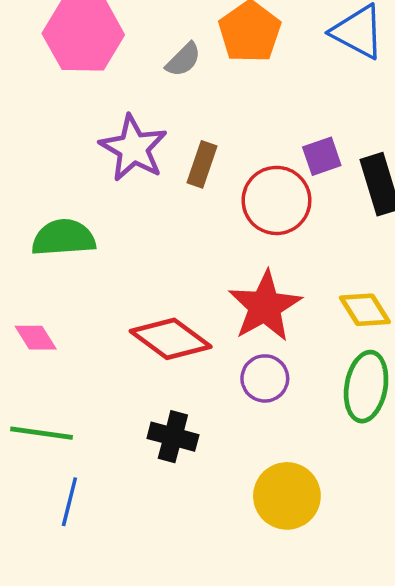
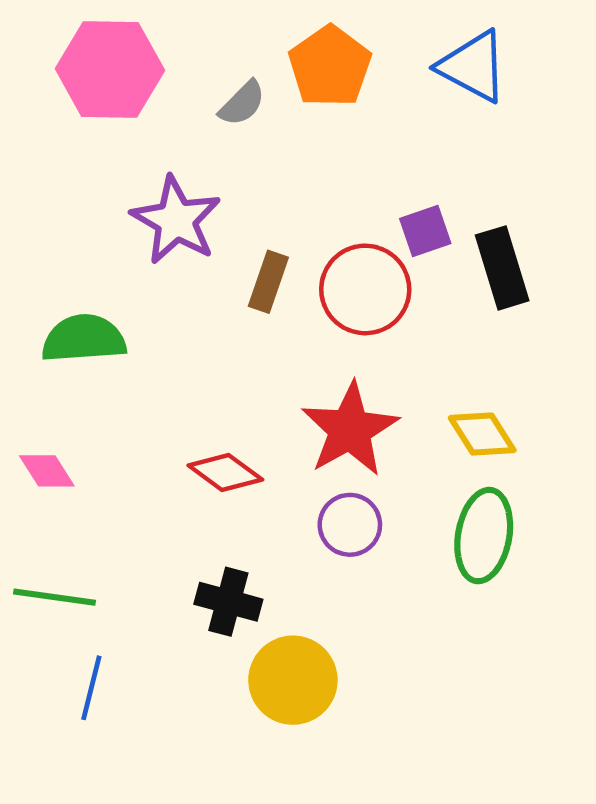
brown rectangle: (202, 164) -> (268, 282), moved
red diamond: (171, 339) -> (225, 472), size x0.7
yellow circle: (287, 496) -> (293, 680), moved

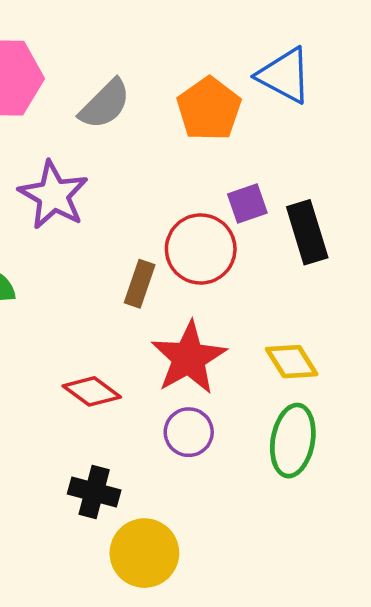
orange pentagon: (330, 66) -> (209, 109), moved
gray semicircle: (242, 103) -> (105, 104), size x1.4
brown rectangle: (268, 282) -> (140, 284), moved

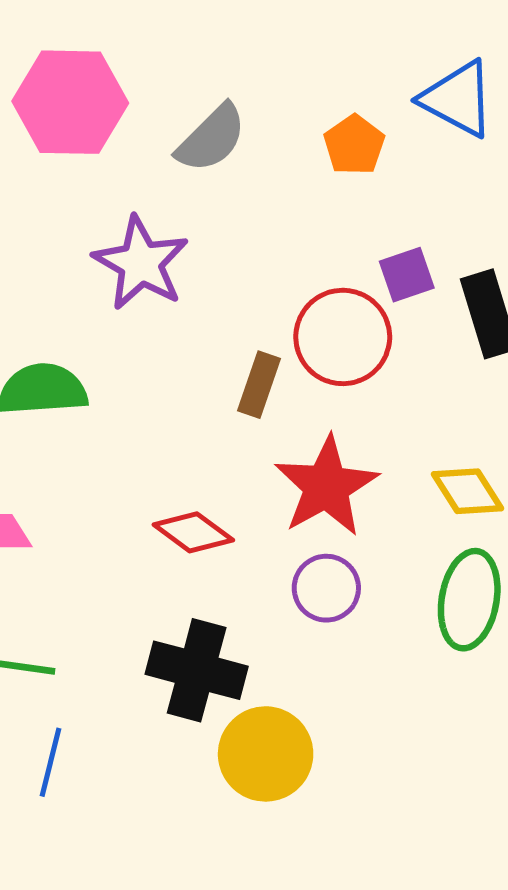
orange pentagon: (209, 109) -> (354, 145), size x0.7
black cross: (94, 492) -> (197, 670), size x1.4

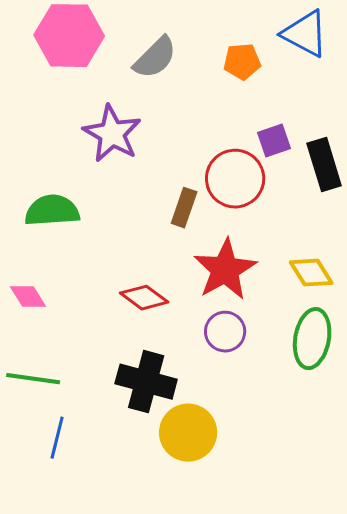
orange pentagon: (354, 145) -> (242, 62), turned 30

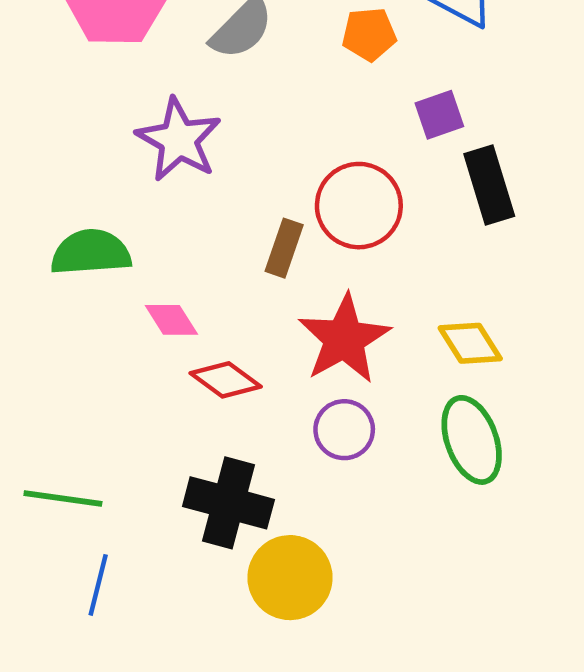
purple square: (274, 141) -> (439, 115), moved
pink diamond: (28, 297) -> (171, 320), moved
green ellipse: (312, 339) -> (472, 440), turned -30

